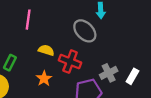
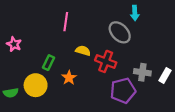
gray cross: (109, 73) -> (142, 72), turned 35
orange star: (44, 79) -> (69, 78), moved

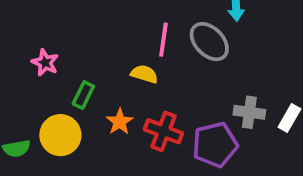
pink line: (66, 22) -> (163, 40), moved
pink star: (14, 44) -> (45, 63), moved
red cross: (106, 61) -> (163, 131), moved

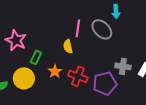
pink star: (45, 63) -> (16, 40), size x1.5
yellow semicircle: (144, 74) -> (68, 46), turned -120

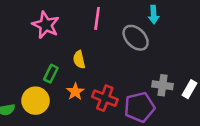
pink line: (78, 28) -> (97, 18), moved
pink star: (16, 40) -> (46, 25), moved
yellow semicircle: (68, 46) -> (79, 60), moved

